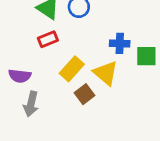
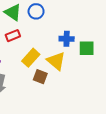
brown square: (84, 94) -> (40, 77), turned -32

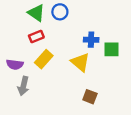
yellow rectangle: (31, 58) -> (44, 59), moved
brown square: (40, 77) -> (90, 97), moved

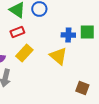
green square: (111, 49) -> (87, 32), moved
brown square: (90, 97) -> (82, 88), moved

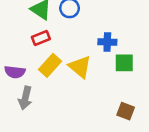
green square: (87, 32) -> (124, 63), moved
yellow triangle: (58, 56) -> (80, 67), moved

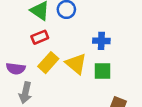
green square: (124, 63) -> (103, 71), moved

